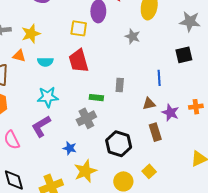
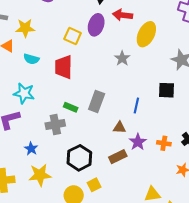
gray rectangle: (120, 85) -> (97, 101), size x1.5
brown rectangle: (155, 132) -> (118, 157), turned 66
yellow square: (149, 171) -> (94, 185), moved

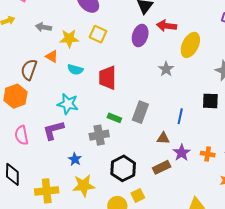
yellow square: (73, 36) -> (98, 34), moved

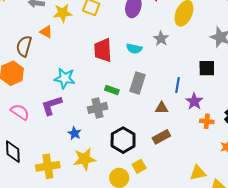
cyan semicircle: (75, 70) -> (134, 49), moved
pink semicircle: (22, 135) -> (20, 112), turned 138
purple star: (182, 153) -> (194, 101), moved

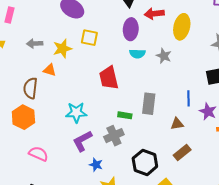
cyan semicircle: (134, 49) -> (137, 54), moved
purple L-shape: (52, 105) -> (82, 141), moved

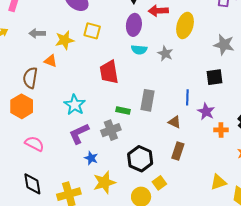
cyan star: (76, 112) -> (75, 105), turned 30
brown triangle: (177, 124) -> (175, 122), turned 32
brown rectangle: (182, 152) -> (178, 151), turned -36

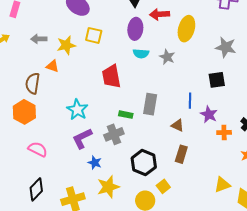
black diamond: (32, 184) -> (36, 189), turned 55

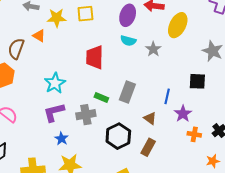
yellow square: (94, 35) -> (85, 14), turned -30
black hexagon: (144, 163) -> (118, 136), moved

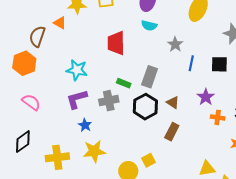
gray star: (153, 49) -> (175, 44), moved
cyan star: (55, 83) -> (77, 70), turned -30
blue line: (167, 96) -> (191, 63), moved
black hexagon: (118, 136) -> (145, 107), moved

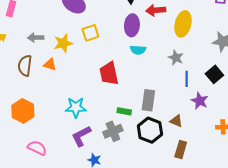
brown semicircle: (37, 36) -> (25, 66), moved
gray star: (175, 44) -> (176, 58), moved
black square: (219, 64) -> (214, 74), turned -30
purple star: (206, 97) -> (200, 101), moved

